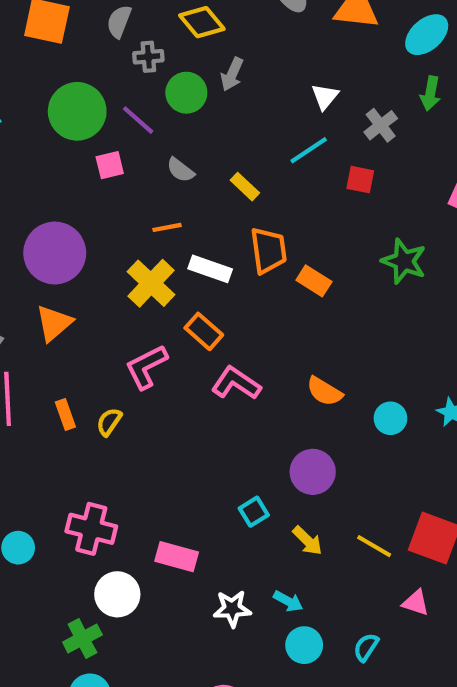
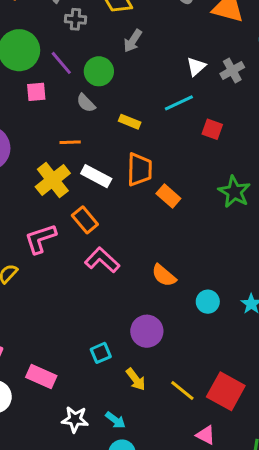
green circle: (186, 93) -> (99, 71), moved
gray cross: (381, 125) -> (232, 70), moved
yellow rectangle: (245, 187) -> (130, 122), turned -30

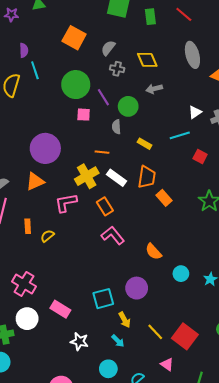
gray arrow: (133, 41) -> (154, 89), turned 35
gray semicircle: (86, 103) -> (116, 127), turned 32
pink L-shape: (40, 239) -> (66, 203), moved
cyan square: (101, 353) -> (103, 299), size x1.5
cyan arrow: (115, 420) -> (118, 341), moved

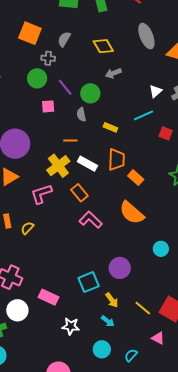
gray cross: (117, 69) -> (48, 58), moved
green circle: (76, 85) -> (37, 78), size x0.7
orange semicircle: (153, 252) -> (132, 213), moved, size x1.5

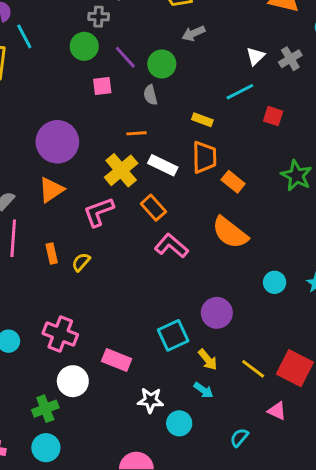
yellow rectangle: (110, 127) -> (202, 120), moved
cyan circle: (102, 349) -> (179, 423), moved

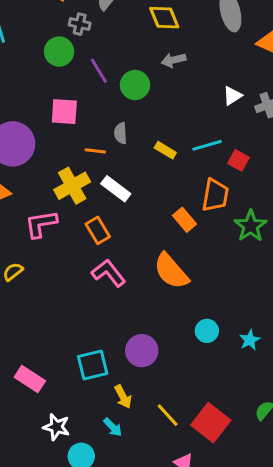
pink square: (102, 86) -> (64, 112), moved, size x1.4
cyan line: (240, 92) -> (207, 145), moved
gray semicircle: (150, 95) -> (121, 133), moved
orange trapezoid: (204, 157) -> (215, 195), moved

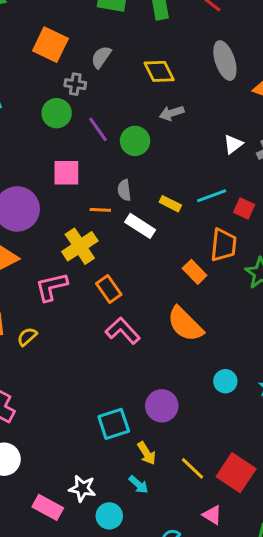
white rectangle: (116, 189) -> (140, 226), moved
pink rectangle: (30, 379) -> (48, 507), moved

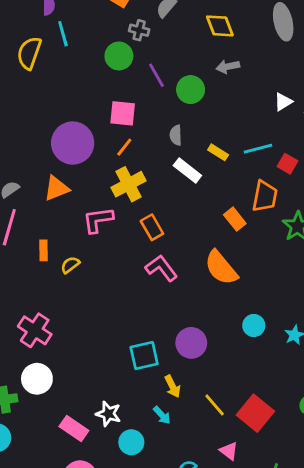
orange line: (100, 210) -> (124, 147), moved, turned -60

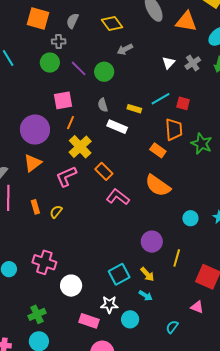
cyan square: (144, 356) -> (119, 274), moved
white circle: (37, 379) -> (71, 286), moved
yellow line: (215, 405) -> (177, 258), moved, turned 72

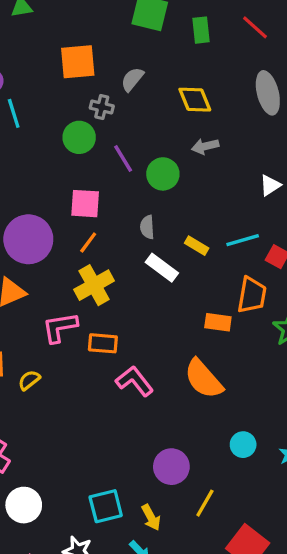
orange square: (38, 19) -> (78, 62), turned -35
orange rectangle: (158, 150) -> (218, 322), turned -42
orange rectangle: (104, 171) -> (103, 343), moved, turned -54

